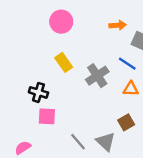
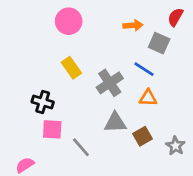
gray line: (78, 142) -> (81, 147), moved
gray triangle: (106, 142) -> (115, 123), moved, turned -45

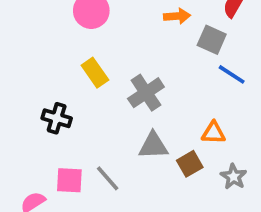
blue line: (144, 69) -> (232, 74), moved
orange triangle: (148, 98) -> (213, 133), moved
pink square: (52, 129) -> (69, 180), moved

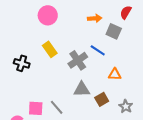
blue line: (232, 74) -> (98, 50), moved
black cross: (57, 118) -> (22, 63), moved
orange triangle: (213, 133) -> (115, 74), moved

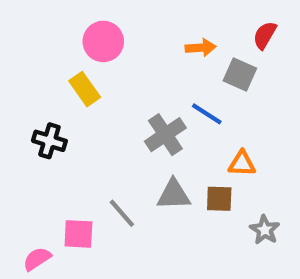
yellow rectangle: (50, 49) -> (85, 89), moved
brown square: (102, 99) -> (219, 199), moved, turned 32
gray line: (57, 107) -> (122, 213), moved

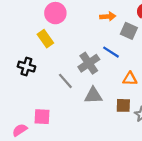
brown square: (219, 199) -> (123, 105), moved
gray line: (122, 213) -> (65, 81), moved

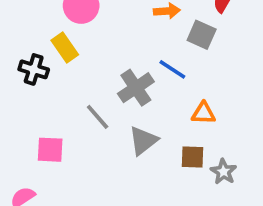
black cross: (26, 67) -> (34, 69), moved
gray triangle: (93, 95) -> (143, 141), turned -36
pink square: (42, 117) -> (50, 150), moved

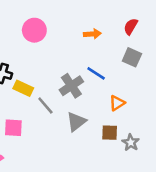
gray square: (202, 35) -> (132, 57), moved
yellow rectangle: (65, 48) -> (23, 88), moved, turned -30
orange triangle: (203, 113) -> (117, 103), turned -35

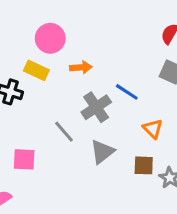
orange arrow: (92, 34) -> (81, 67), moved
yellow rectangle: (23, 88) -> (36, 70), moved
orange triangle: (117, 103) -> (153, 129), turned -42

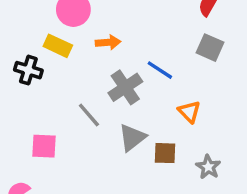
brown square: (144, 165) -> (165, 153), moved

